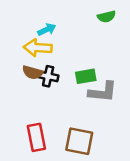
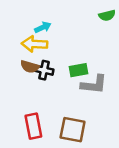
green semicircle: (107, 17) -> (107, 15), moved

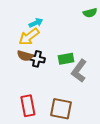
yellow arrow: (34, 44) -> (29, 37), turned -40
gray L-shape: (94, 84) -> (79, 71), turned 120

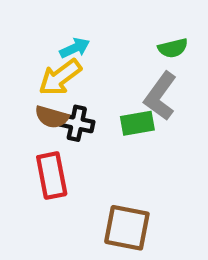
green semicircle: (90, 13) -> (173, 48), moved
gray L-shape: (79, 71) -> (160, 96), moved
red rectangle: (28, 106) -> (52, 176), moved

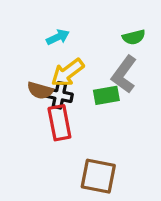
yellow arrow: (60, 77) -> (68, 73), moved
red rectangle: (52, 176) -> (59, 123), moved

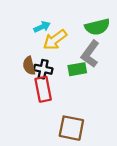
green semicircle: (134, 37) -> (97, 27), size x1.5
yellow arrow: (68, 73) -> (55, 40), moved
brown semicircle: (40, 90) -> (29, 66), turned 60

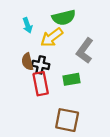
cyan arrow: (42, 27) -> (27, 25), moved, turned 96
green semicircle: (97, 27) -> (64, 18), moved
green rectangle: (77, 69) -> (72, 79), moved

